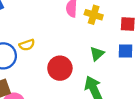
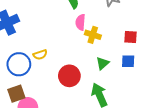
yellow cross: (94, 15) -> (93, 35), moved

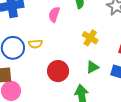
pink semicircle: (80, 22) -> (54, 14), moved

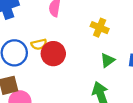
red circle: (58, 71) -> (53, 54), moved

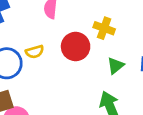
red circle: (53, 54) -> (76, 47), moved

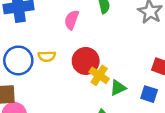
yellow cross: (104, 28) -> (99, 75), moved

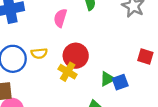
yellow cross: (99, 75) -> (68, 72), moved
blue square: (149, 94) -> (120, 82), moved, turned -35

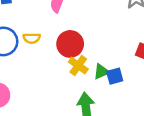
yellow cross: (68, 72) -> (78, 65), moved

